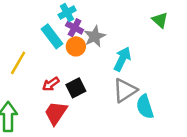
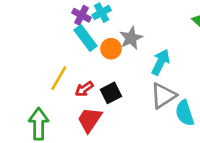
purple cross: (75, 28) -> (81, 15), moved
yellow line: (18, 63) -> (59, 78), moved

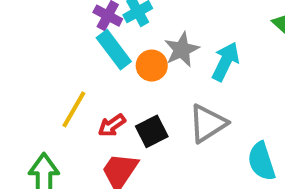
cyan arrow: (161, 62) -> (226, 62), moved
gray triangle: (163, 96) -> (208, 123), moved

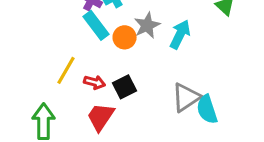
gray triangle: (208, 123) -> (186, 97), moved
red arrow: (112, 125) -> (95, 82), turned -130

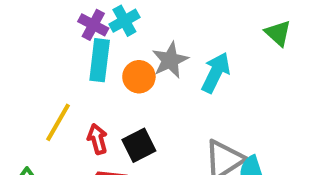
cyan rectangle: (96, 25) -> (100, 60), turned 44
red arrow: (95, 82) -> (97, 139), turned -120

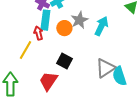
red arrow: (97, 139) -> (38, 33), moved
black square: (139, 145) -> (64, 61), turned -35

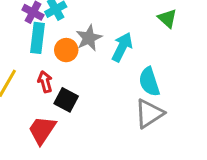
red arrow: (38, 33) -> (45, 82), moved
gray triangle: (105, 68) -> (149, 113), moved
cyan semicircle: (119, 76) -> (149, 82), moved

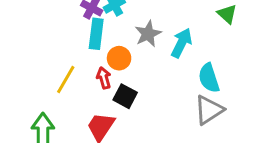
orange circle: (66, 50) -> (119, 58), moved

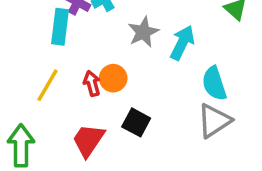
cyan rectangle: (96, 34) -> (60, 27), moved
orange circle: (119, 58) -> (113, 78), moved
black square: (125, 96) -> (136, 122), moved

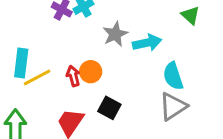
cyan rectangle: (60, 27) -> (21, 63), moved
cyan arrow: (182, 43) -> (147, 43), turned 52
yellow line: (48, 85) -> (37, 77), turned 32

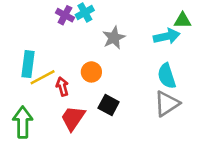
green triangle: (190, 15) -> (183, 20), turned -42
cyan arrow: (147, 43) -> (167, 36), moved
red arrow: (73, 76) -> (62, 87), moved

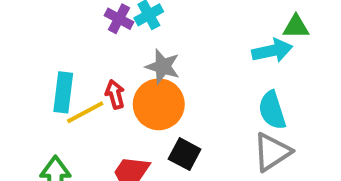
gray star: (114, 38) -> (163, 67), moved, turned -30
orange circle: (91, 72) -> (159, 104), size x1.6
red arrow: (62, 87) -> (115, 94), moved

